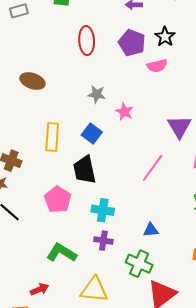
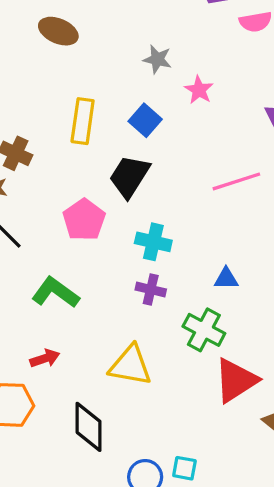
pink line: (153, 168) -> (236, 181), turned 32
black trapezoid: (84, 170) -> (129, 176), turned 40
green L-shape: (61, 253) -> (55, 292), moved

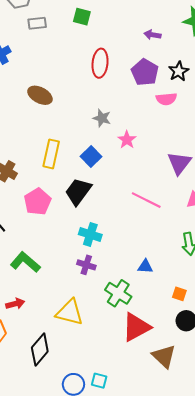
pink line: (236, 181) -> (146, 200), turned 40
pink pentagon: (84, 220) -> (38, 202), moved
blue triangle: (226, 279) -> (145, 266), moved
black diamond: (89, 427) -> (40, 350), turned 36

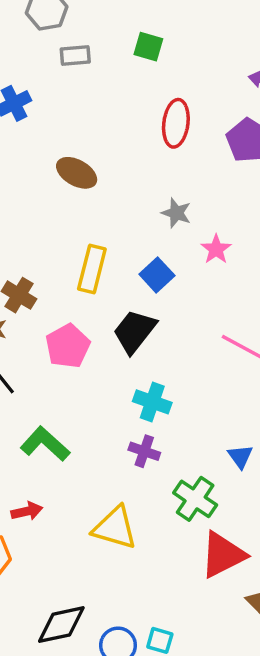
blue triangle: (145, 266) -> (240, 457), turned 49
black diamond: (40, 350) -> (61, 625), moved, turned 36

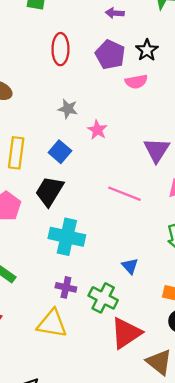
cyan cross: (152, 402) -> (67, 237), size x1.4
purple cross: (144, 451) -> (66, 287), moved

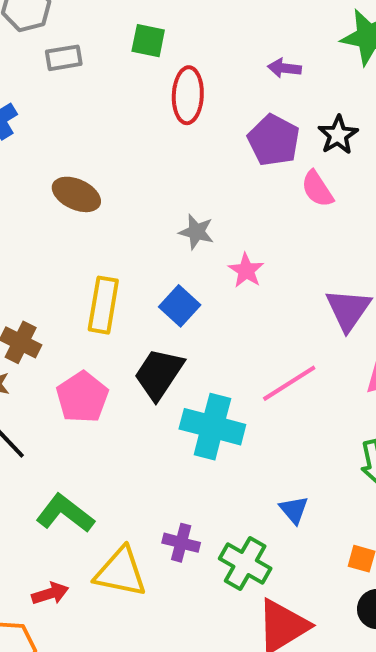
red ellipse: (60, 49) -> (188, 95), moved
pink semicircle: (136, 82) -> (317, 189), turned 65
pink line: (124, 194) -> (289, 383), turned -56
cyan cross: (67, 237) -> (212, 427), moved
yellow triangle: (52, 324) -> (121, 572), moved

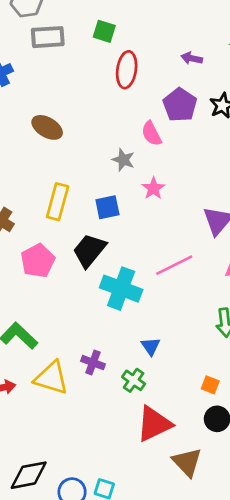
gray rectangle: (64, 58) -> (48, 37), size x1.4
pink semicircle: (317, 189) -> (151, 134), moved
blue square: (180, 306) -> (107, 207), turned 30
blue triangle: (294, 510) -> (151, 346), moved
green cross: (245, 563) -> (134, 380), size x0.7

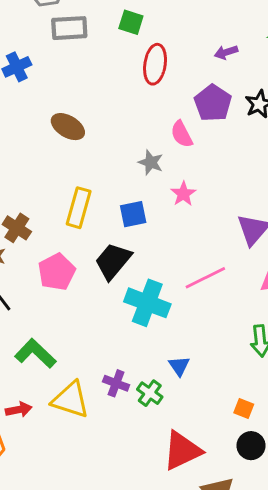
purple arrow: (192, 58) -> (226, 52), turned -30
green cross: (134, 380) -> (150, 393), moved

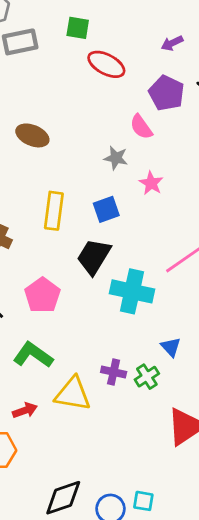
red ellipse: (155, 64) -> (106, 64), turned -63
pink pentagon: (57, 272) -> (42, 295), moved
green cross: (150, 393) -> (147, 377), turned 30

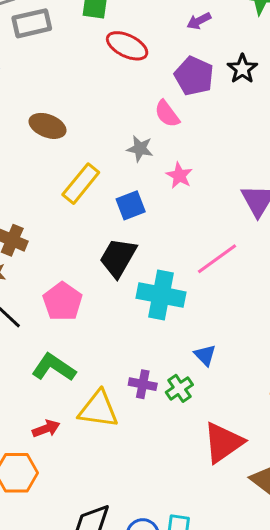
yellow rectangle: (54, 211) -> (81, 184), moved, turned 33

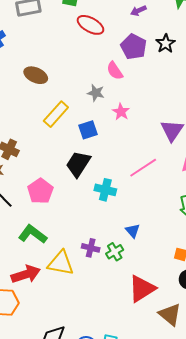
cyan cross: (161, 295) -> (105, 190), size x0.7
red arrow: (46, 429) -> (26, 274), size x1.6

